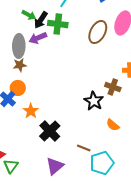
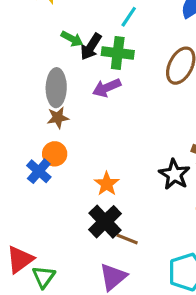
purple arrow: (38, 38) -> (107, 88), moved
orange star: (31, 111) -> (107, 184), moved
brown line: (84, 148) -> (127, 239), moved

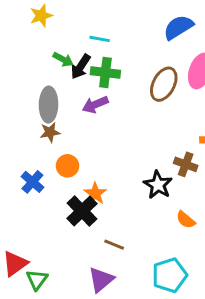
cyan line: (129, 17) -> (100, 39), moved, turned 66
orange circle: (55, 154) -> (67, 166), moved
black cross: (105, 222) -> (82, 211), moved

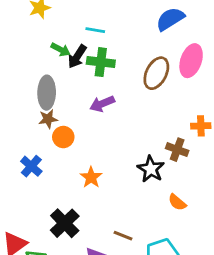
purple arrow: (95, 105) -> (102, 104), moved
orange circle: (67, 166) -> (63, 137), moved
black cross: (82, 211) -> (65, 223), moved
brown line: (114, 245) -> (123, 236), moved

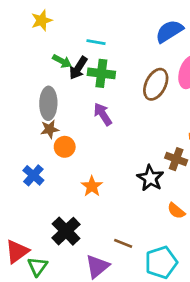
purple arrow: (102, 104) -> (103, 114), turned 80

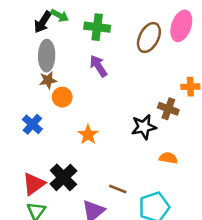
black arrow: (78, 68) -> (43, 22), moved
black star: (150, 178) -> (144, 127), turned 30
orange semicircle: (176, 211) -> (168, 158), turned 150
red triangle: (17, 251) -> (34, 184), moved

